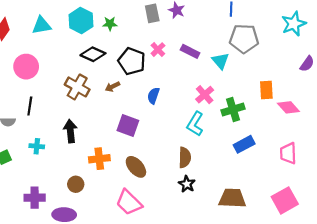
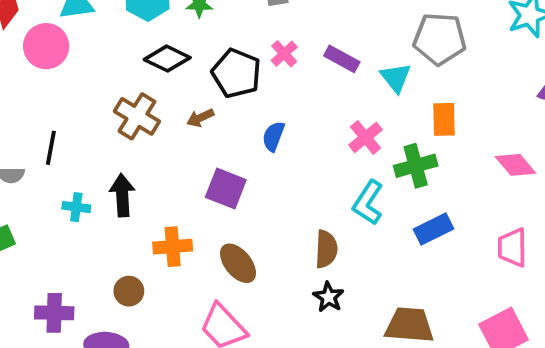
pink circle: (26, 67) -> (46, 46), moved
orange rectangle: (266, 90) -> (444, 119), moved
cyan L-shape: (195, 124) -> (368, 203), moved
cyan cross: (37, 146) -> (76, 207), moved

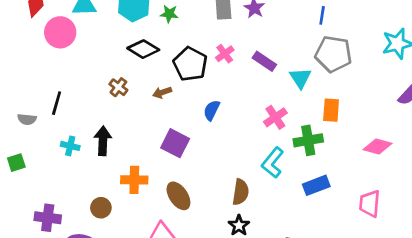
brown cross: (137, 116) -> (118, 87), size x0.6
pink diamond: (515, 165) -> (377, 147), turned -40

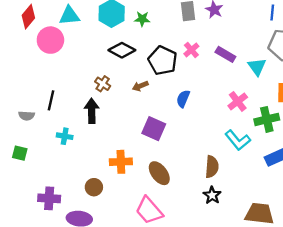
black arrow: (103, 141) -> (92, 111), moved
green square: (16, 163) -> (20, 153), turned 35
cyan L-shape: (273, 163) -> (238, 140), turned -75

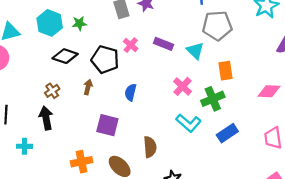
brown cross: (103, 84) -> (52, 91), turned 32
brown arrow: (140, 86) -> (88, 87), turned 136
brown semicircle: (212, 167) -> (150, 147), moved

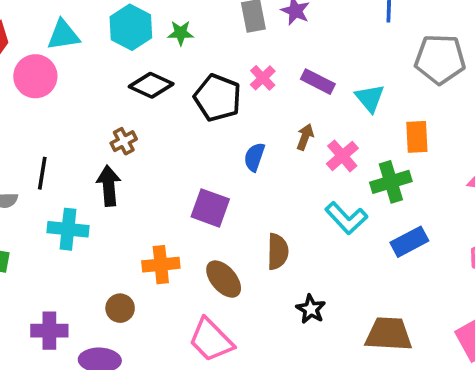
gray pentagon: (217, 26) -> (440, 59), moved
brown arrow: (88, 87) -> (305, 137), moved
cyan cross: (24, 146) -> (68, 229), size x1.5

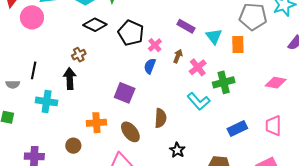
pink cross: (263, 78) -> (155, 45), moved
orange rectangle: (417, 137) -> (238, 44), moved
blue rectangle: (409, 242) -> (237, 128), moved

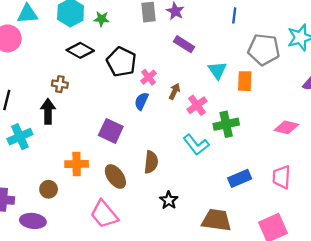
purple rectangle: (186, 26) -> (184, 44), moved
brown cross: (79, 55) -> (60, 84), turned 32
cyan cross: (47, 101) -> (20, 137), turned -35

